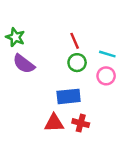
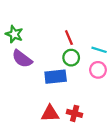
blue rectangle: (69, 96) -> (56, 77), moved

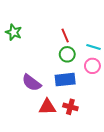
purple semicircle: (22, 59) -> (32, 83), moved
blue rectangle: (56, 77) -> (65, 80), moved

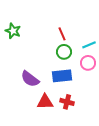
cyan line: (93, 47) -> (89, 45), turned -40

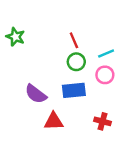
red cross: (67, 102) -> (103, 121), moved

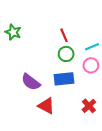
red triangle: (54, 121) -> (46, 106), turned 30
red cross: (103, 121) -> (89, 106), turned 32

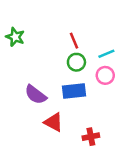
red cross: (89, 106) -> (91, 137), moved, turned 32

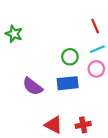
red line: (74, 41) -> (95, 26), moved
red triangle: (54, 122) -> (53, 125), moved

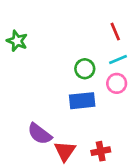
purple semicircle: (33, 86) -> (40, 134), moved
red triangle: (53, 125) -> (65, 151), turned 36

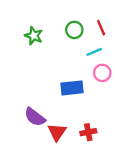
green star: (17, 41) -> (34, 36), moved
cyan line: (118, 59) -> (94, 52), moved
green circle: (85, 69) -> (74, 30), moved

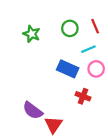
blue rectangle: (72, 88) -> (68, 69), moved, turned 30
red cross: (88, 132) -> (83, 96), moved, turned 32

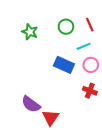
red cross: (83, 96) -> (90, 91), moved

